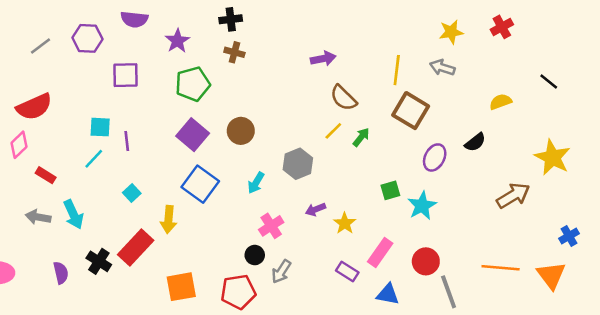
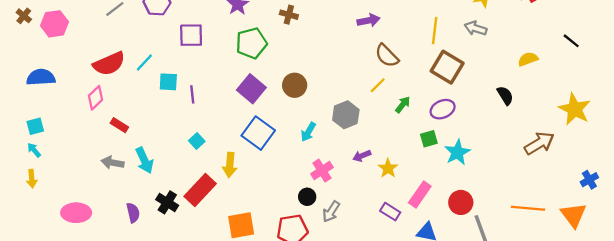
green arrow: (361, 137) -> (403, 105), moved
black semicircle: (475, 142) -> (505, 95), turned -84
purple ellipse: (435, 157) -> (443, 109), moved, turned 40
cyan line: (94, 159) -> (144, 62), moved

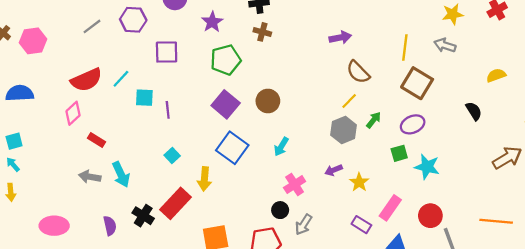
gray hexagon: (346, 115) -> (344, 130), moved
cyan star: (457, 152) -> (427, 167), turned -30

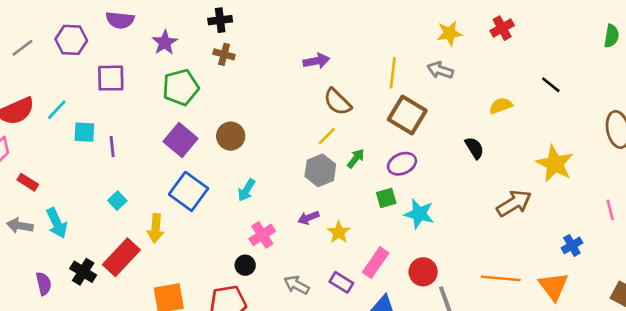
gray arrow: (303, 225) -> (297, 285), moved, turned 85

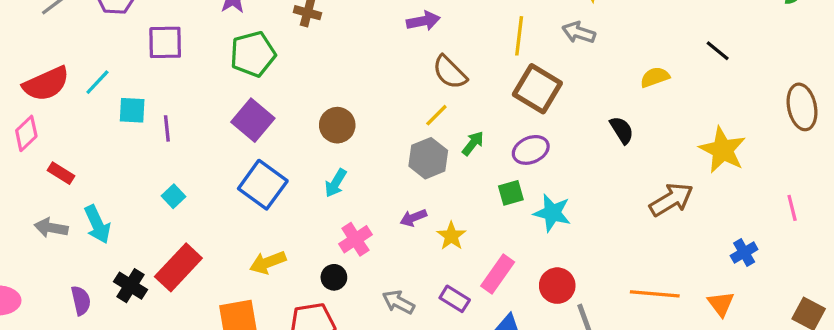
brown circle: (231, 136) -> (337, 125), moved
yellow arrow: (156, 228) -> (268, 262), moved, turned 64
orange triangle: (553, 286) -> (721, 304), size x0.7

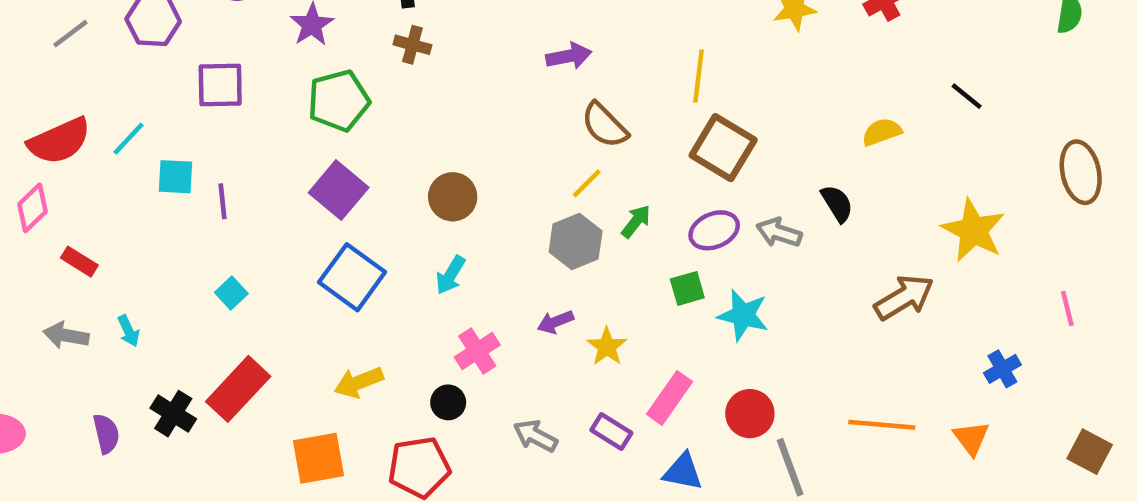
gray arrow: (579, 33) -> (779, 233), moved
cyan arrow: (97, 224) -> (129, 331), size x0.6

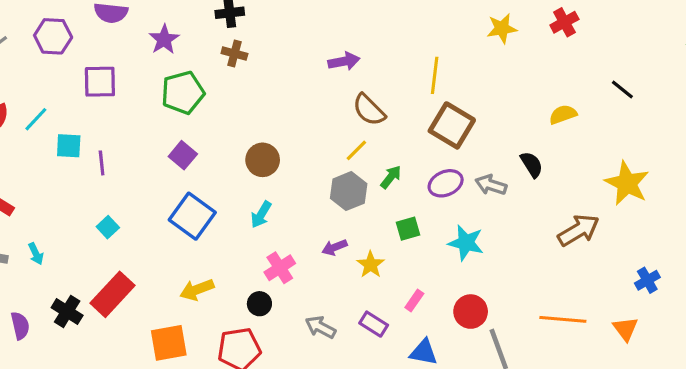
purple square: (339, 190) -> (183, 155), size x0.7
green square: (687, 288) -> (408, 229), moved
pink rectangle: (669, 398) -> (414, 301), size x0.6

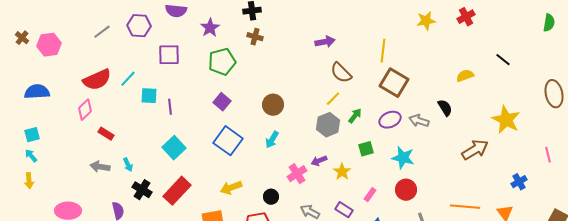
cyan square: (108, 227) -> (174, 148), size x1.6
pink cross: (280, 268) -> (297, 174), moved
black cross: (67, 312) -> (142, 190), moved
red circle: (471, 312) -> (406, 190), moved

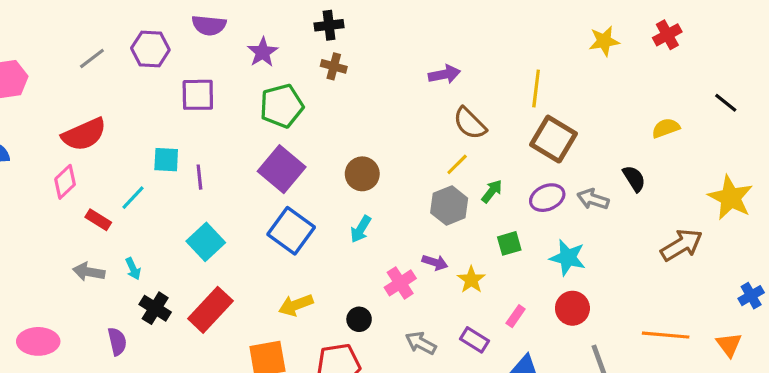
cyan line: (128, 79) -> (133, 198), moved
purple square: (222, 102) -> (282, 169), size x1.6
purple arrow: (319, 161) -> (435, 262), turned -140

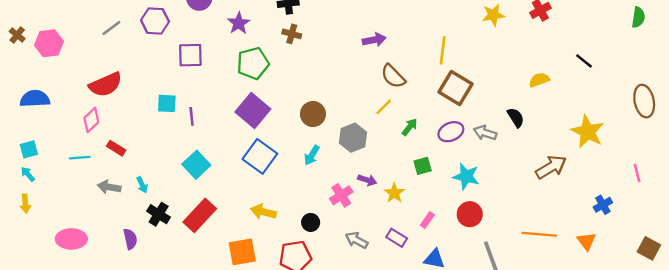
cyan line: (133, 198) -> (80, 158), moved, turned 42
gray hexagon: (449, 205) -> (353, 138), moved
yellow arrow: (296, 305) -> (263, 212), turned 35

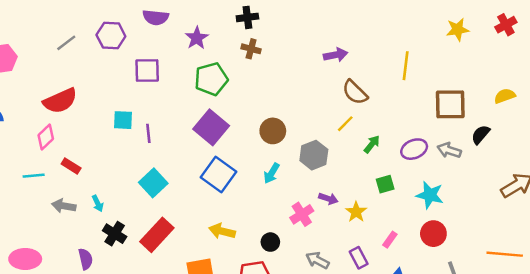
brown square: (456, 88) -> (450, 104), moved, turned -32
black semicircle: (516, 118) -> (481, 135), turned -108
purple rectangle: (397, 238) -> (359, 258), turned 30

